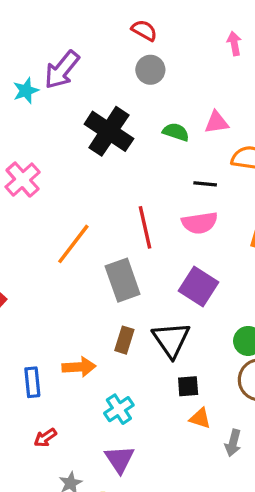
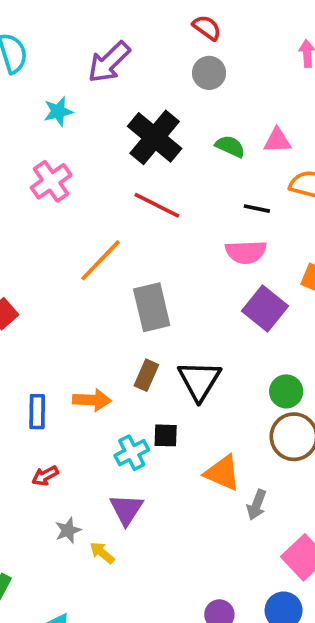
cyan star: (26, 91) -> (58, 111), moved
red line: (145, 227) -> (157, 205), moved, turned -57
purple square: (198, 286) -> (265, 309), moved
black square: (188, 386) -> (166, 435), moved
orange triangle: (200, 418) -> (222, 473), size x1.5

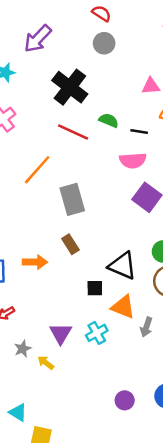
green semicircle: (230, 146) -> (109, 120), moved
brown rectangle: (146, 375) -> (70, 244), turned -54
black triangle: (199, 381) -> (123, 266), moved, turned -36
black square: (166, 435) -> (95, 288), moved
cyan cross: (132, 453) -> (97, 333), moved

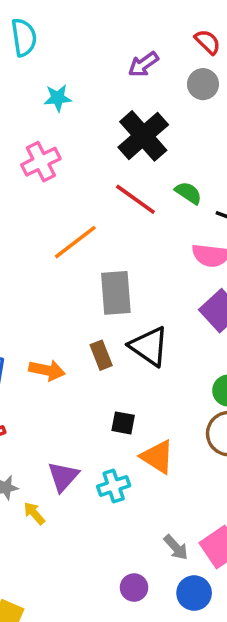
purple arrow: (38, 39) -> (143, 64), moved, size x0.7
black triangle: (123, 266) -> (149, 346), moved
gray arrow: (146, 327) -> (176, 547), moved, turned -72

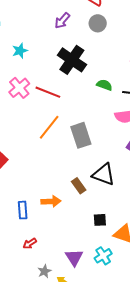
red line: (135, 199) -> (48, 92), moved
gray rectangle: (116, 293) -> (81, 135), moved

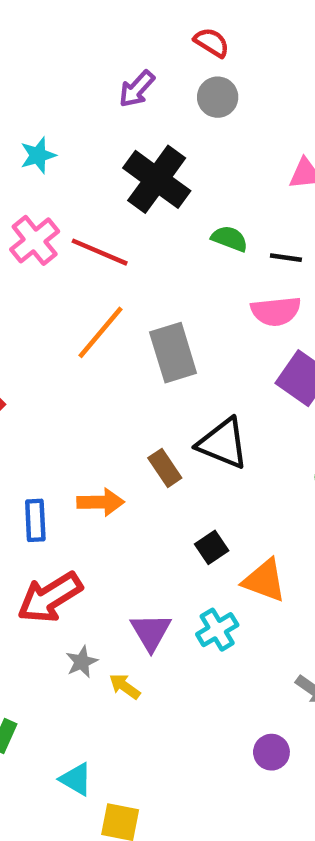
black square: (100, 220) -> (212, 547), turned -32
red arrow: (30, 244) -> (50, 597), size x2.0

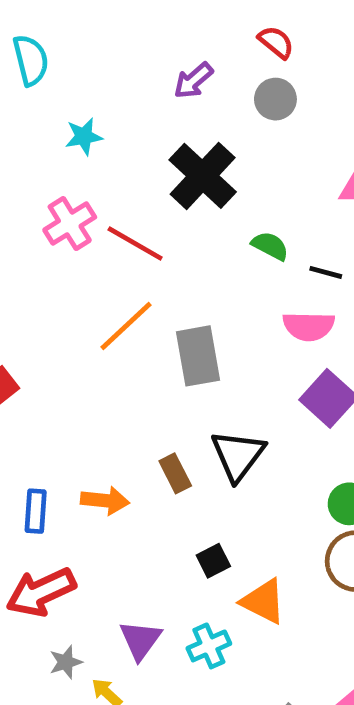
black triangle: (223, 443) -> (238, 455), turned 38

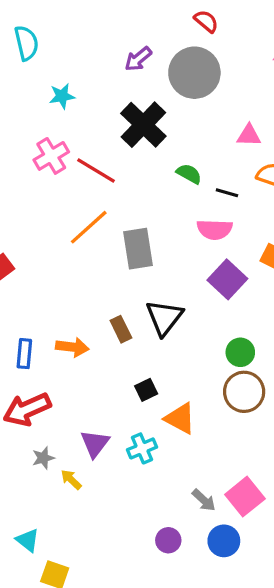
red semicircle: (276, 42) -> (206, 21), moved
gray circle: (275, 99) -> (194, 73), size x1.8

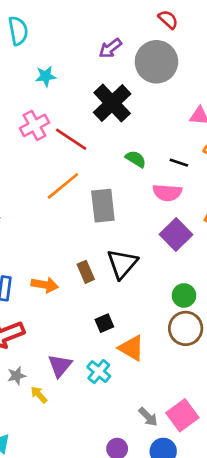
green semicircle: (189, 174) -> (136, 159), moved
cyan cross: (142, 448) -> (99, 372), turned -30

